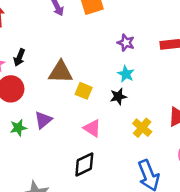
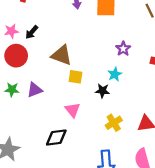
yellow square: (84, 91) -> (75, 77), turned -32

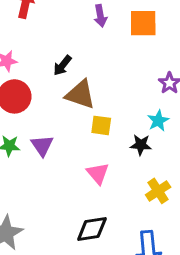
black arrow: (32, 32) -> (62, 65), moved
purple triangle: (35, 90) -> (42, 146), turned -42
black diamond: (56, 138) -> (92, 229), moved

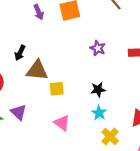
cyan star: (158, 121) -> (99, 113), moved
black star: (141, 145) -> (98, 89), moved
yellow cross: (158, 191) -> (110, 136), moved

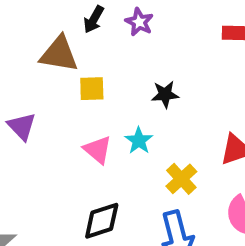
purple star: (98, 48) -> (139, 22), moved
black arrow: (20, 53) -> (94, 19), moved
cyan star: (99, 113) -> (139, 141), moved

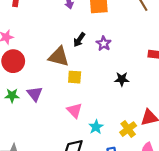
black star: (165, 94) -> (122, 79), moved
cyan star: (139, 141) -> (96, 127), moved
yellow cross: (181, 179) -> (128, 129), moved

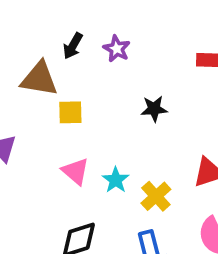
cyan star: (96, 127) -> (116, 180), moved
yellow cross: (128, 129) -> (156, 196), moved

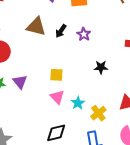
brown triangle: (39, 79) -> (36, 27), moved
yellow square: (70, 112) -> (56, 75), moved

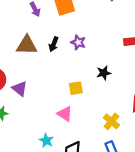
yellow square: (56, 75) -> (76, 88), moved
purple triangle: (20, 82) -> (20, 89), moved
cyan star: (78, 103) -> (46, 141), moved

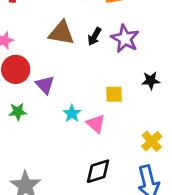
purple star: (78, 42) -> (125, 39), size x1.5
cyan star: (46, 141) -> (72, 113), moved

